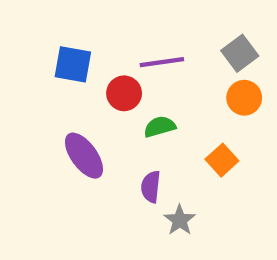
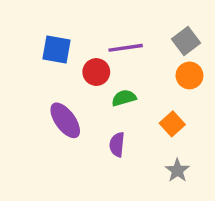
gray star: (180, 220) -> (177, 170), moved

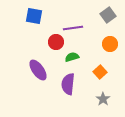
gray square: (186, 41) -> (108, 15), moved
blue square: (57, 50) -> (34, 16), moved
purple semicircle: (117, 145) -> (68, 84), size x1.5

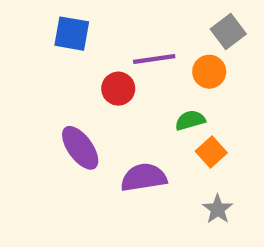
orange circle: (110, 44) -> (209, 72), moved
green semicircle: (72, 57) -> (190, 120), moved
purple semicircle: (68, 84) -> (144, 177), turned 75

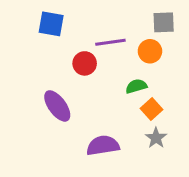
gray square: (228, 31) -> (164, 22), turned 35
purple semicircle: (144, 177) -> (103, 145), moved
gray star: (218, 209) -> (156, 138), moved

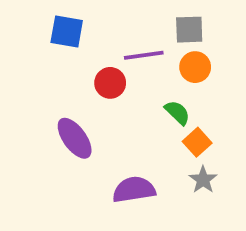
gray square: (164, 22) -> (189, 30), moved
green semicircle: (136, 86) -> (177, 113), turned 60

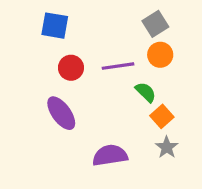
gray square: (189, 30) -> (155, 24), turned -30
purple line: (144, 55) -> (118, 66), moved
red circle: (110, 83) -> (71, 68), moved

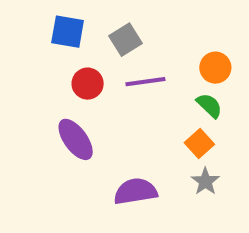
gray square: (155, 24) -> (125, 40), moved
orange circle: (160, 55) -> (215, 68), moved
green semicircle: (146, 92) -> (209, 106), moved

